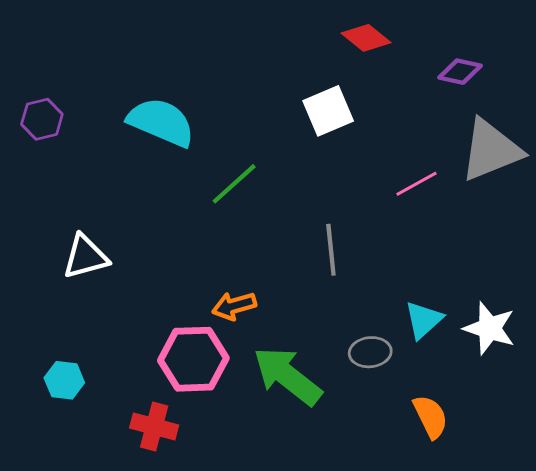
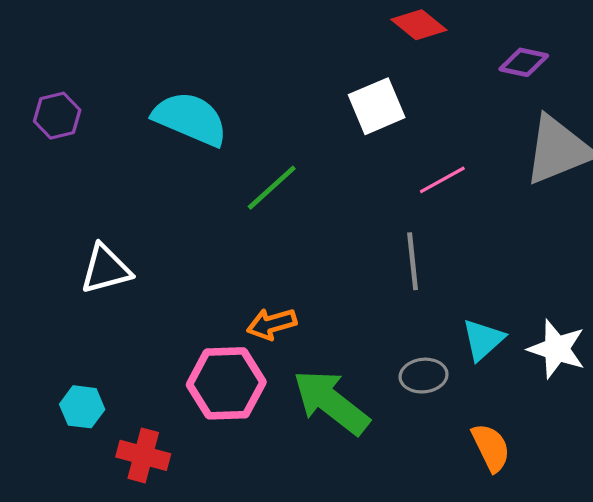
pink line: (416, 184) -> (442, 180), moved
gray line: (331, 250) -> (413, 261), moved
red cross: (154, 427) -> (143, 455), moved

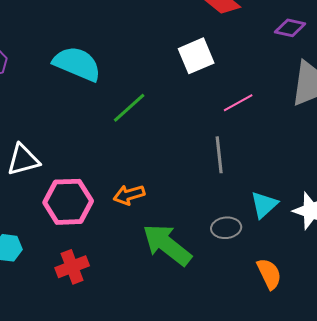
pink hexagon: (226, 383) -> (68, 202), moved
red cross: (143, 455) -> (72, 267), moved, turned -36

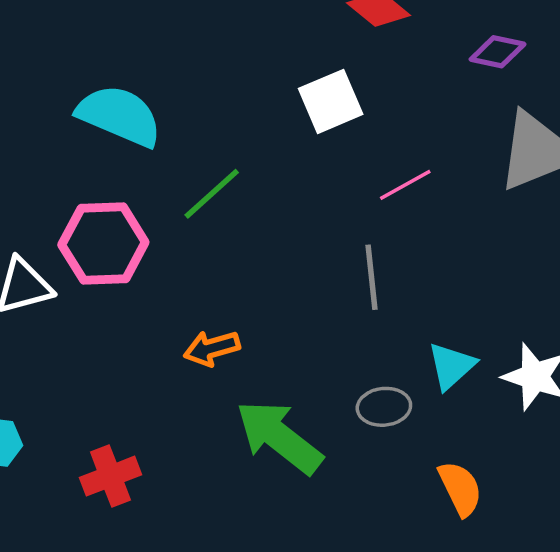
pink hexagon: (68, 202) -> (103, 243), moved

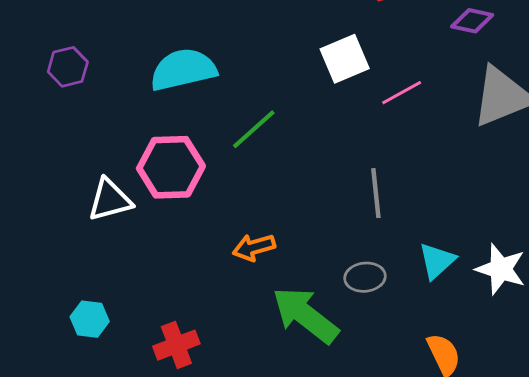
cyan semicircle: (119, 116) -> (183, 70), turned -36
pink line: (405, 185) -> (402, 93), moved
gray ellipse: (384, 407) -> (365, 277), moved

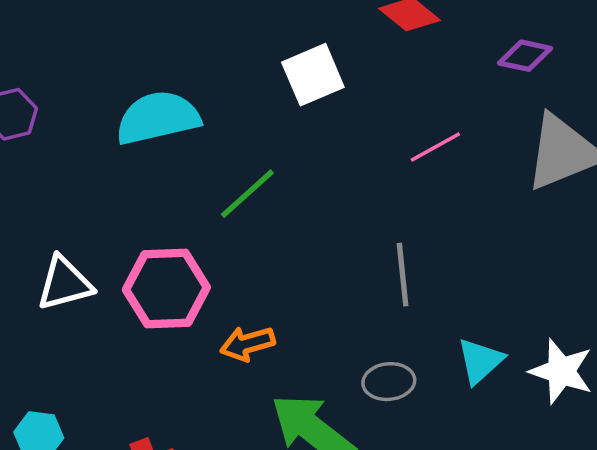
white square: (345, 59) -> (313, 75), moved
pink hexagon: (171, 167) -> (166, 288), moved

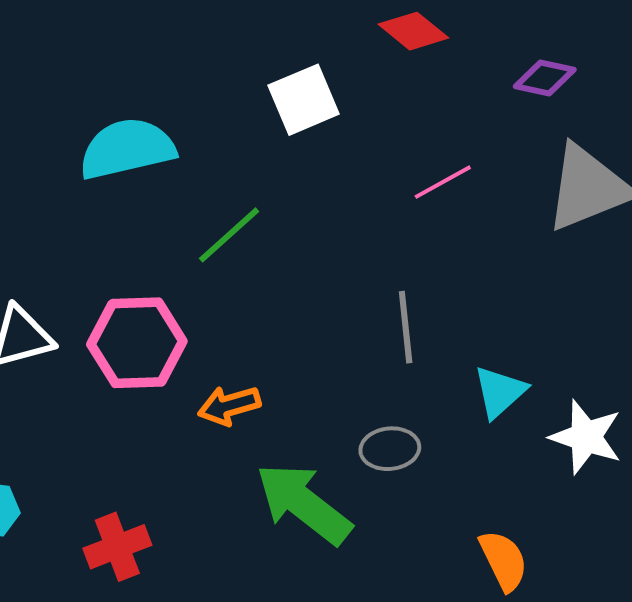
cyan triangle: (480, 361) -> (500, 392), moved

